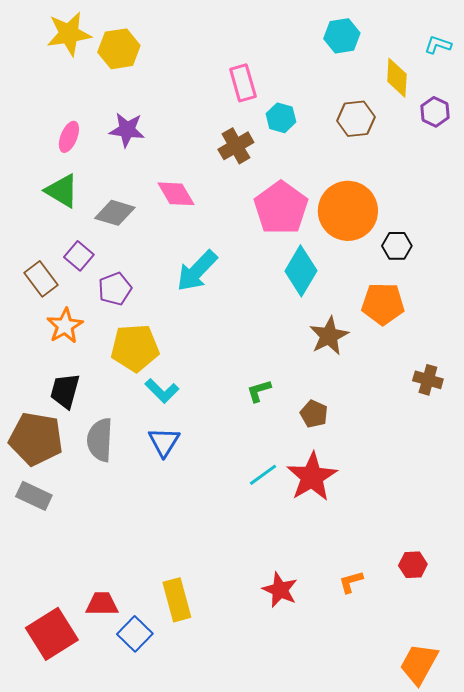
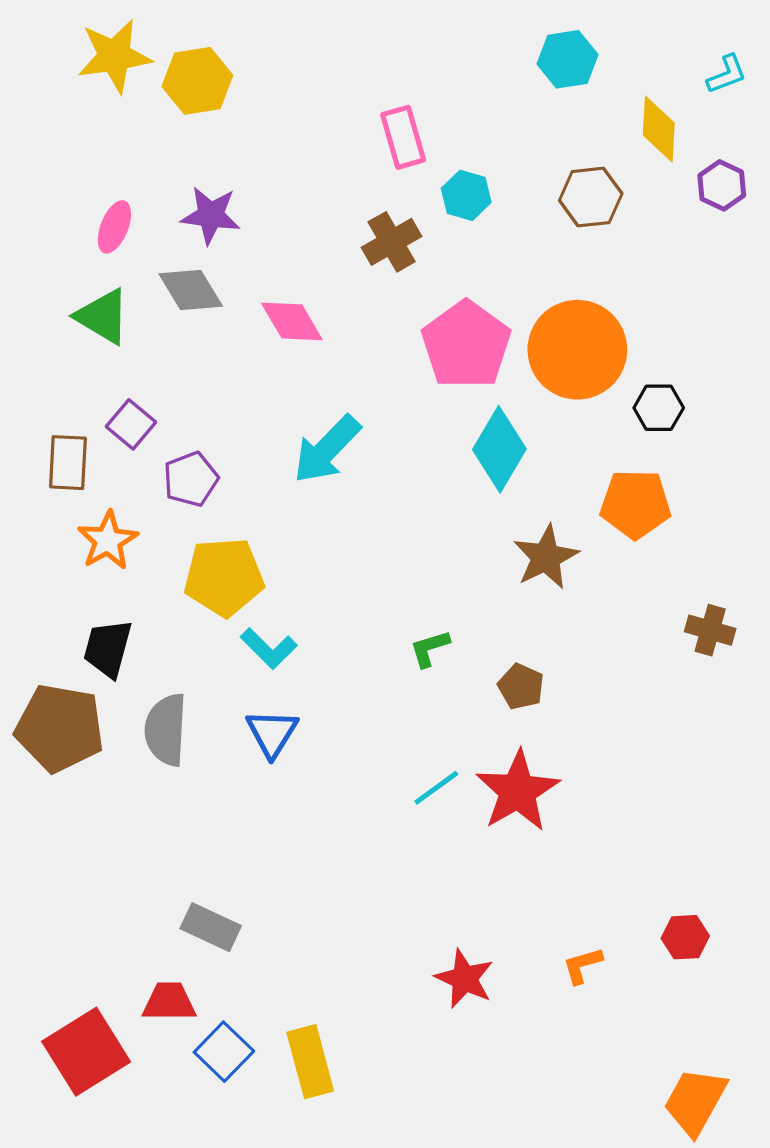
cyan L-shape: (438, 45) -> (727, 74), turned 140
gray diamond: (115, 213) -> (191, 290), moved, turned 42
brown rectangle: (41, 279) -> (68, 463), turned 40
gray rectangle: (34, 496) -> (211, 927), moved
yellow rectangle: (177, 600) -> (310, 1062), moved

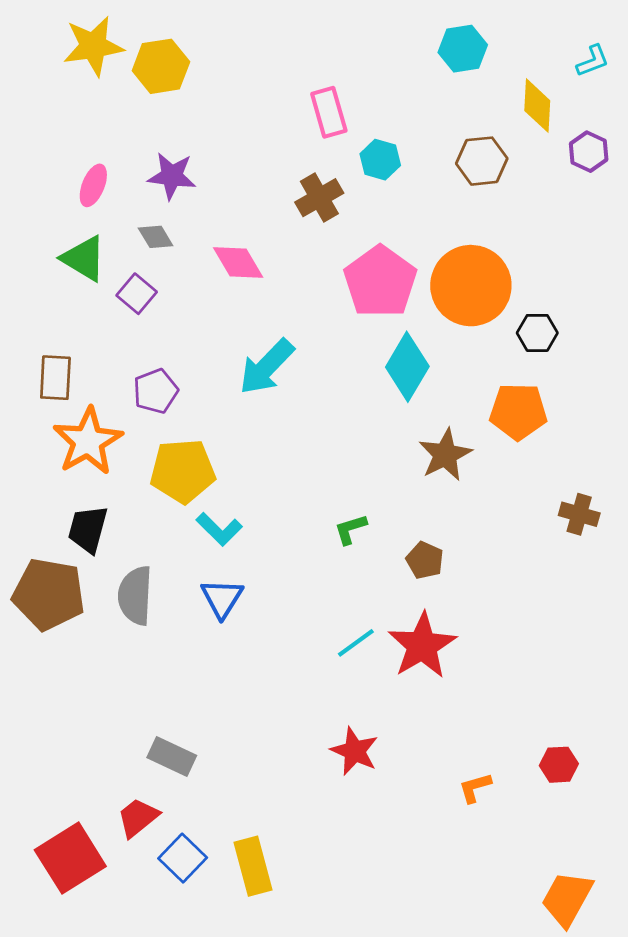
gray diamond: (191, 290) -> (156, 237), size x0.7
purple square: (131, 424) -> (137, 294), moved
orange star: (108, 541) -> (88, 441), size x1.4
red star: (465, 979) -> (355, 751), moved
red trapezoid: (169, 1002) -> (138, 817), turned -39

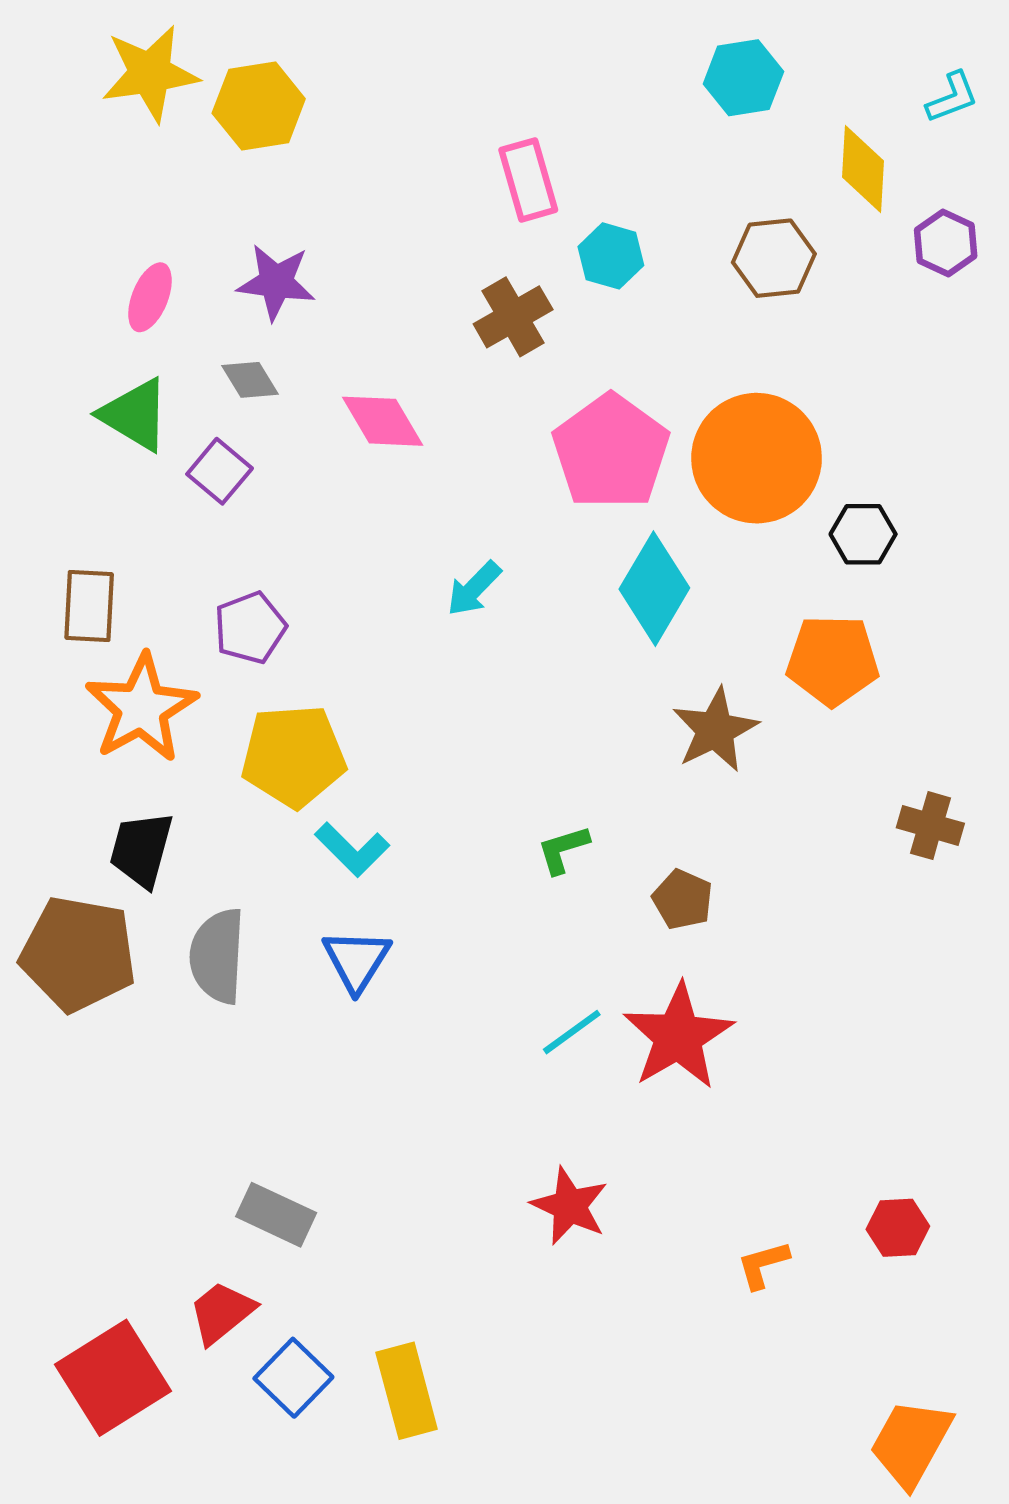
cyan arrow: (267, 367) -> (474, 589), moved, size x0.6

